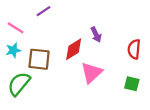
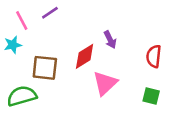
pink line: (16, 28) -> (22, 20), moved, turned 30
cyan star: (13, 50) -> (13, 45), moved
green semicircle: (19, 84) -> (22, 96), turned 35

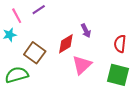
brown square: (45, 68) -> (35, 53), turned 30
green square: (151, 96) -> (118, 75), size x1.6

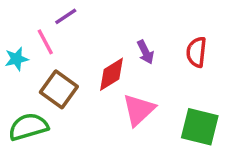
pink line: (17, 16) -> (45, 42), moved
red semicircle: (120, 44) -> (196, 52), moved

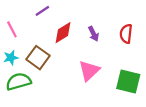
pink line: (45, 42) -> (12, 29), moved
cyan star: (16, 59) -> (11, 58), moved
red diamond: (112, 74) -> (63, 33), moved

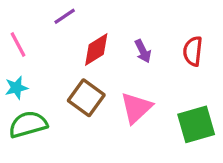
brown square: (38, 58) -> (86, 98), moved
green square: (128, 82) -> (196, 124), turned -30

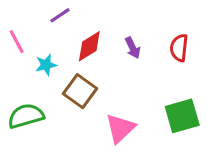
cyan star: (16, 88) -> (46, 65), moved
pink triangle: (136, 108) -> (120, 128), moved

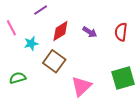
purple arrow: (133, 48) -> (90, 32), turned -32
green semicircle: (26, 116) -> (18, 78), size x0.7

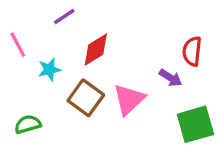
purple arrow: (90, 32) -> (170, 78), moved
pink triangle: (81, 86) -> (129, 99), moved

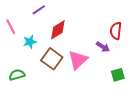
green square: (195, 124) -> (118, 75), size x0.6

